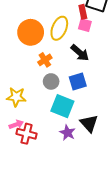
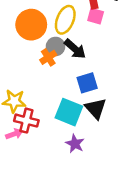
black arrow: (80, 53) -> (75, 49), moved
gray circle: (51, 81) -> (56, 46), moved
black triangle: (89, 123) -> (96, 108), moved
red cross: (26, 134) -> (26, 121), moved

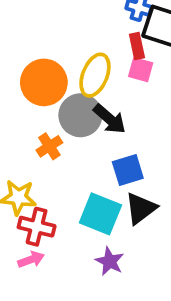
gray circle: (56, 46) -> (80, 115), size x1.5
orange cross: (48, 57) -> (49, 146), moved
black triangle: (96, 108) -> (141, 208), turned 35
pink arrow: (14, 134) -> (31, 259), moved

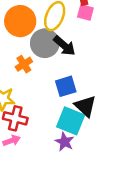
blue square: (128, 170) -> (66, 86), moved
black triangle: (141, 208) -> (85, 106), turned -40
cyan square: (100, 214) -> (71, 121), moved

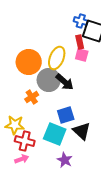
cyan square: (71, 121) -> (55, 134), moved

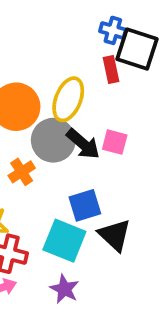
pink square: (82, 55) -> (115, 142), moved
purple star: (65, 160) -> (64, 289), moved

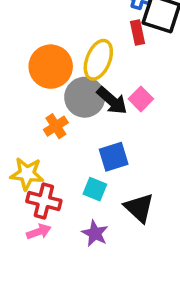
pink square: (115, 142) -> (141, 99), turned 30
black triangle: (115, 235) -> (139, 208), moved
cyan square: (64, 241) -> (95, 189), size x0.6

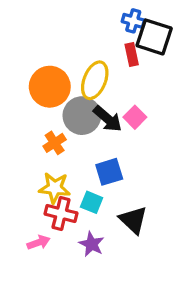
yellow star: (27, 174) -> (55, 188), moved
red cross: (44, 201) -> (61, 214), moved

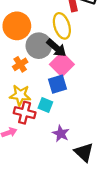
yellow ellipse: (95, 80) -> (62, 26), moved, turned -40
pink square: (135, 117) -> (62, 64), moved, size x1.5
black triangle: (133, 220) -> (84, 152), moved
purple star: (92, 244) -> (61, 134), moved

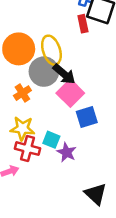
yellow ellipse: (62, 26) -> (51, 50), moved
blue square: (57, 84) -> (87, 117), moved
purple star: (61, 134) -> (67, 152), moved

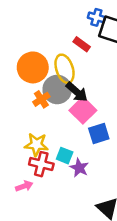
red rectangle: (83, 24) -> (82, 44), moved, turned -42
orange cross: (22, 93) -> (41, 99), moved

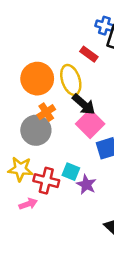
gray circle: (57, 89) -> (36, 130), moved
yellow star: (36, 145) -> (20, 169), moved

